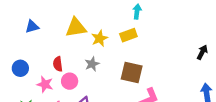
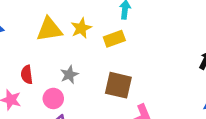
yellow star: (100, 38) -> (81, 28), moved
pink circle: (70, 81) -> (53, 98), moved

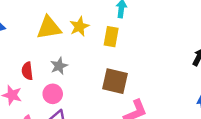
yellow rectangle: (114, 39) -> (111, 37), turned -60
gray star: (69, 75) -> (59, 66), moved

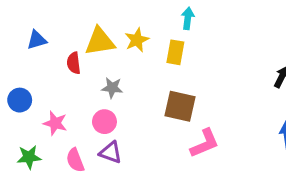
gray star: (59, 66) -> (112, 88), turned 30
red semicircle: (27, 71) -> (74, 63), moved

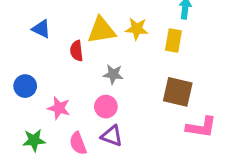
blue triangle: (37, 40) -> (41, 29), turned 42
yellow star: (137, 40) -> (137, 29), turned 30
pink L-shape: (205, 143) -> (201, 127), turned 32

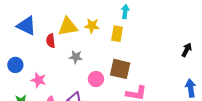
blue triangle: (41, 29) -> (26, 26), size x1.5
pink circle: (106, 107) -> (96, 79), moved

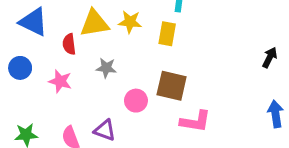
blue circle: (15, 65) -> (20, 68), moved
pink star: (39, 80) -> (60, 81), moved

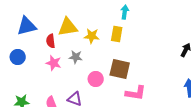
blue triangle: (33, 22) -> (27, 26), turned -40
yellow star: (130, 22) -> (92, 36), moved
pink star: (60, 81) -> (54, 63), moved

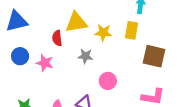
blue triangle: (27, 26) -> (17, 21), moved
pink star: (54, 63) -> (45, 63), moved
brown square: (120, 69) -> (154, 56), moved

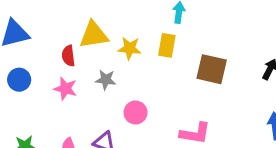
brown square: (154, 56) -> (212, 69), moved
pink star: (45, 63) -> (65, 89), moved

